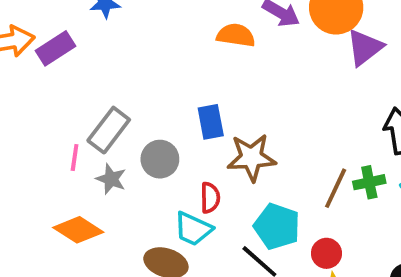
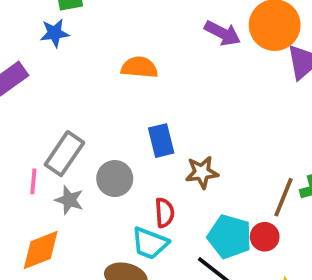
orange semicircle: (236, 35) -> (139, 67), moved
brown star: (251, 158) -> (202, 172), size x0.7
orange diamond: (78, 230) -> (41, 250), turned -51
red circle: (326, 253) -> (265, 237), moved

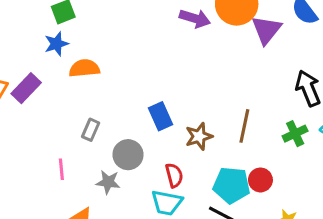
orange semicircle: (139, 67) -> (84, 68), moved
gray rectangle: (64, 154) -> (91, 130), moved, size x0.6
brown line: (283, 197) -> (244, 126), moved
gray star: (69, 200) -> (108, 182), moved

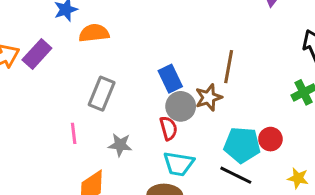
brown line: (244, 126) -> (229, 67), moved
gray rectangle: (91, 130) -> (102, 94), size x1.5
gray circle: (128, 155) -> (181, 106), moved
red semicircle: (174, 175) -> (169, 128), moved

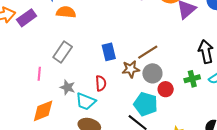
brown line: (229, 67) -> (148, 52), turned 35
gray circle: (181, 106) -> (152, 73), moved
red circle: (270, 139) -> (166, 89), moved
cyan trapezoid: (179, 164) -> (86, 101), moved

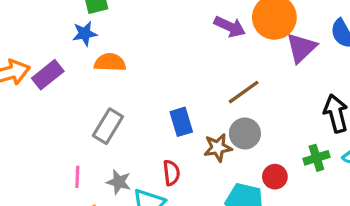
brown line: (148, 52) -> (244, 92), moved
gray circle: (152, 73) -> (245, 133), moved
pink line: (39, 74) -> (77, 177), moved

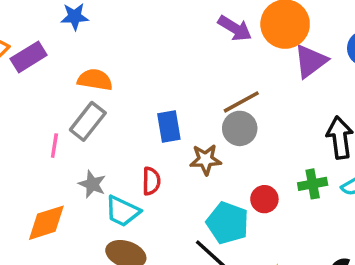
orange semicircle: (110, 62) -> (95, 80), moved
gray circle: (245, 133) -> (240, 128), moved
pink line: (77, 177) -> (54, 146), moved

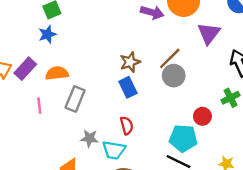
purple triangle: (311, 61) -> (209, 33), moved
orange semicircle: (95, 80) -> (57, 73), moved
pink line: (54, 146) -> (39, 106), moved
brown star: (206, 160) -> (130, 62), moved

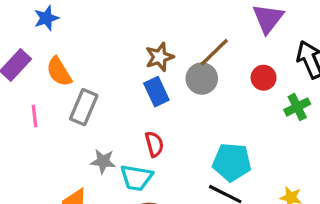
orange semicircle: (57, 73) -> (59, 72), turned -115
gray circle: (174, 76) -> (202, 79), moved
red circle: (202, 116) -> (264, 78), moved

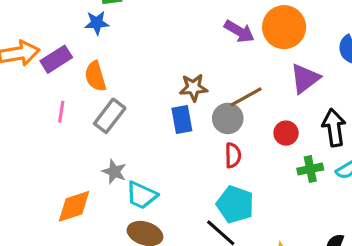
red semicircle: (154, 144) -> (233, 155), moved

